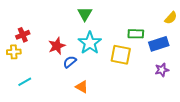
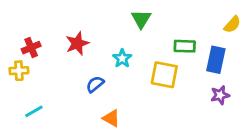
green triangle: (85, 14) -> (141, 19), moved
cyan star: (90, 43) -> (122, 58), size x0.6
blue rectangle: (159, 44) -> (216, 60), turned -60
red star: (57, 46) -> (77, 43), moved

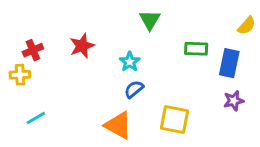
yellow square: (164, 75) -> (174, 119), moved
blue semicircle: (95, 84) -> (134, 89), moved
orange triangle: (111, 118) -> (118, 125), size x1.5

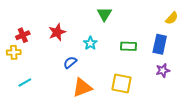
green rectangle: (196, 49) -> (129, 46), moved
blue semicircle: (134, 89) -> (70, 62), moved
orange triangle: (118, 125) -> (82, 88), turned -50

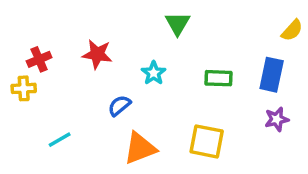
red star: (57, 32) -> (97, 54), turned 30
cyan line: (25, 83) -> (60, 140), moved

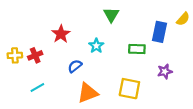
red star: (97, 54) -> (61, 34), turned 30
red cross: (39, 59) -> (35, 55), moved
blue rectangle: (272, 75) -> (159, 32), moved
purple star: (277, 119) -> (165, 71), moved

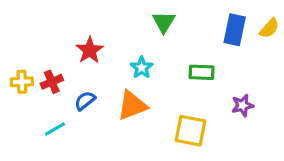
blue rectangle: (159, 32) -> (235, 30), moved
blue semicircle: (75, 66) -> (85, 101), moved
orange triangle: (88, 93) -> (132, 105), moved

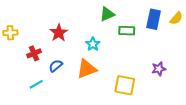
green triangle: (164, 22) -> (107, 14), turned 35
green rectangle: (202, 72) -> (127, 31), moved
yellow cross: (22, 82) -> (10, 33), moved

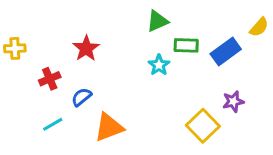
blue rectangle: (154, 19) -> (226, 51), moved, turned 42
cyan star: (93, 44) -> (159, 65), moved
orange triangle: (87, 69) -> (109, 127), moved
yellow square: (125, 85) -> (203, 126), moved, turned 35

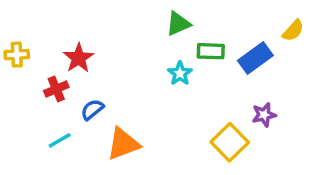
red star: (86, 48) -> (79, 58), moved

